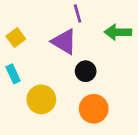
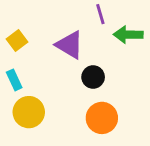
purple line: (78, 13) -> (100, 14), moved
yellow circle: (41, 99) -> (29, 112), moved

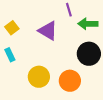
black circle: (93, 77) -> (89, 54), moved, size x1.5
yellow circle: (29, 112) -> (39, 77), moved

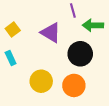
black circle: (89, 54) -> (80, 54), moved

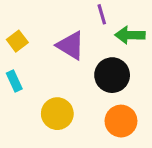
orange circle: (74, 85) -> (121, 121), moved

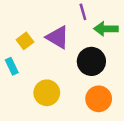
yellow square: (17, 41) -> (25, 41), moved

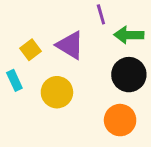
black circle: (91, 61) -> (129, 75), moved
yellow circle: (47, 93) -> (57, 92), moved

